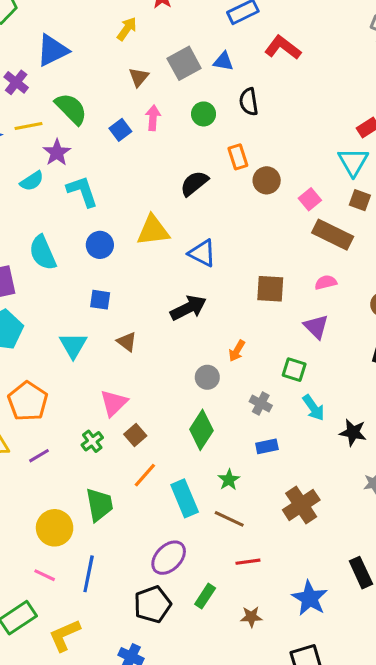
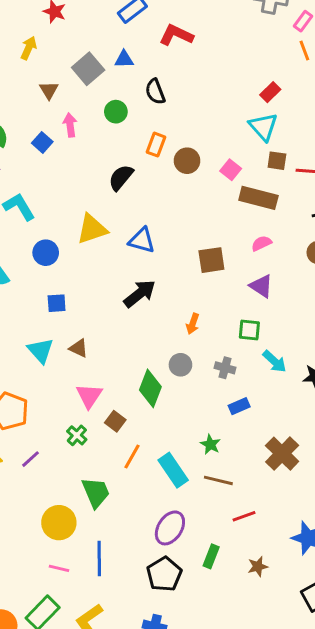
orange rectangle: (238, 157) -> (156, 145), turned 50
brown triangle: (127, 342) -> (79, 348), moved
gray circle: (207, 377) -> (180, 365), moved
green diamond: (201, 430) -> (150, 388), moved

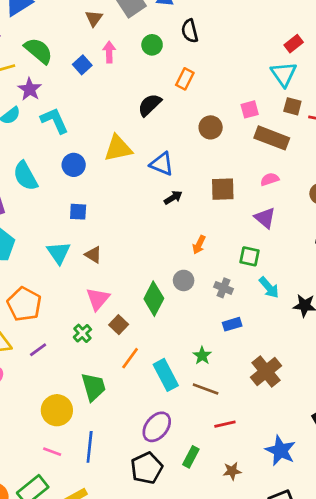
brown circle: (187, 161) -> (211, 127), moved
pink square: (231, 170) -> (250, 109), turned 30
black arrow: (140, 294) -> (173, 197), moved, size x0.6

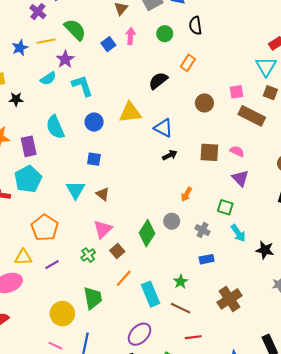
pink semicircle: (270, 179) -> (237, 151), moved, turned 40

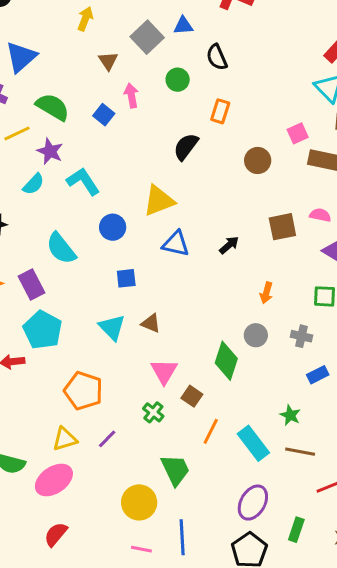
blue triangle: (163, 128) -> (176, 244), moved

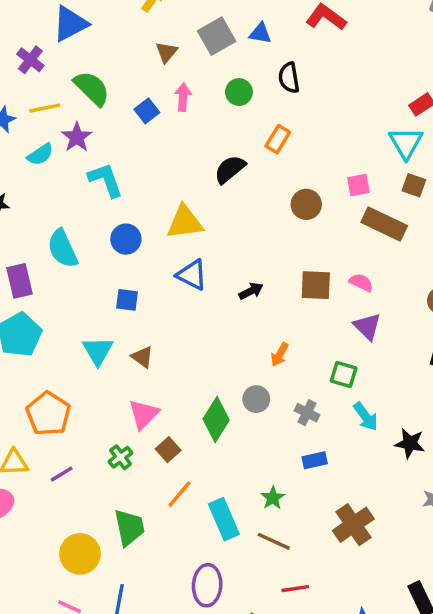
cyan semicircle: (34, 184) -> (40, 154), moved
purple ellipse: (253, 503) -> (207, 585), turned -40

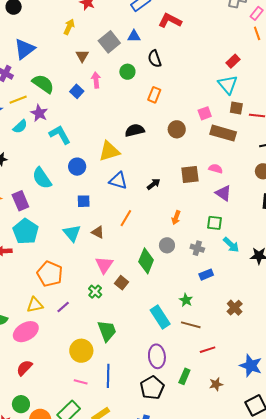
black semicircle: (230, 169) -> (135, 130), moved, turned 36
orange line: (179, 494) -> (126, 218), moved
brown cross: (353, 525) -> (235, 308), size x0.7

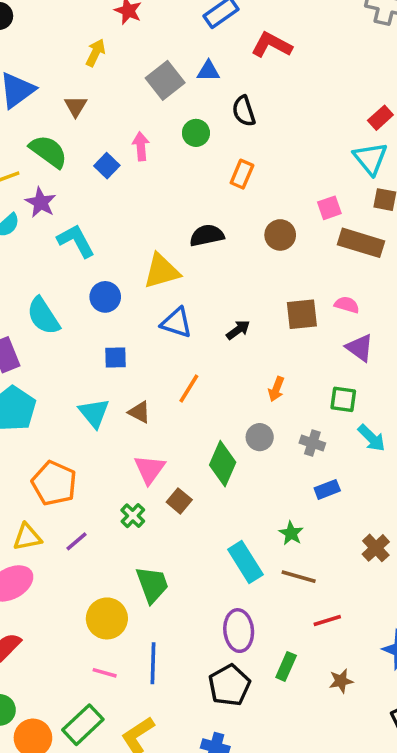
brown triangle: (82, 56) -> (76, 106), moved

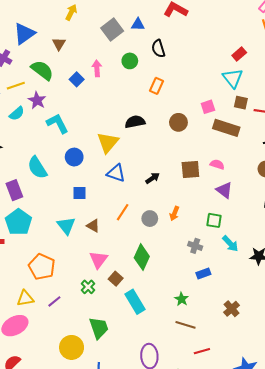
yellow triangle: (162, 271) -> (108, 142), turned -35
gray circle: (260, 437) -> (150, 219), moved
cyan rectangle: (245, 562) -> (135, 302), moved

